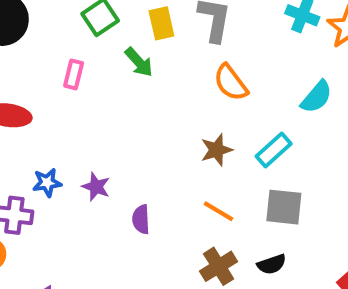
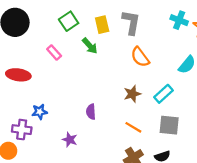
pink rectangle: (74, 74) -> (54, 52), turned -56
purple star: (96, 187) -> (70, 140), moved
purple semicircle: (141, 219) -> (91, 112), moved

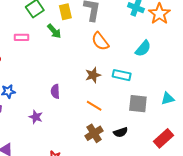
pink rectangle: (54, 52) -> (21, 37), turned -48
cyan rectangle: (164, 94) -> (122, 75), turned 54
gray square: (169, 125) -> (138, 104), moved

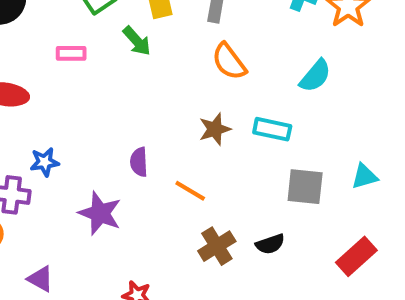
orange line: (94, 106) -> (190, 191), moved
purple star: (36, 117) -> (100, 213), size x1.5

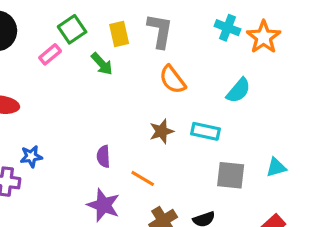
pink rectangle: (71, 53) -> (50, 54), moved, turned -40
purple star: (100, 213) -> (103, 205), moved

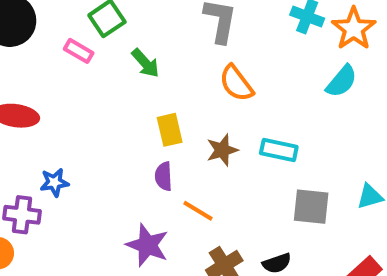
yellow rectangle: (119, 34) -> (170, 130), moved
pink rectangle: (50, 54) -> (79, 51), turned 70
cyan semicircle: (238, 90) -> (342, 81), moved
purple semicircle: (103, 156) -> (164, 176), moved

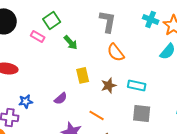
purple semicircle: (164, 176) -> (61, 98), moved, turned -128
gray square: (311, 207) -> (142, 113), moved

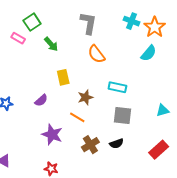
brown star: (109, 85) -> (85, 97), moved

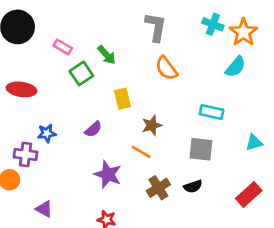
green square: (32, 22) -> (81, 73), moved
cyan rectangle: (117, 87) -> (212, 112), moved

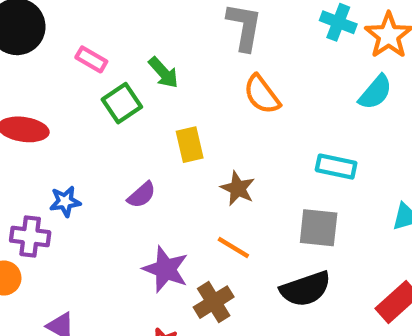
brown star: (152, 125) -> (238, 188), turned -30
orange line: (141, 152) -> (233, 247), moved
black semicircle: (193, 186) -> (305, 289), size x1.6
brown cross: (158, 188) -> (214, 302), moved

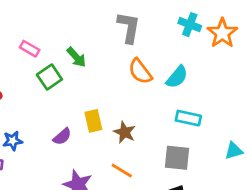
cyan semicircle: (375, 92) -> (177, 77), moved
yellow rectangle: (190, 145) -> (93, 121), moved

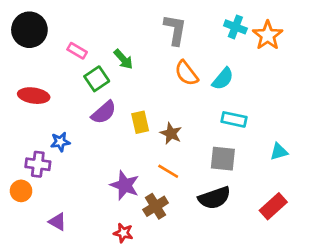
purple semicircle: (62, 137) -> (104, 112), moved, size x1.4

